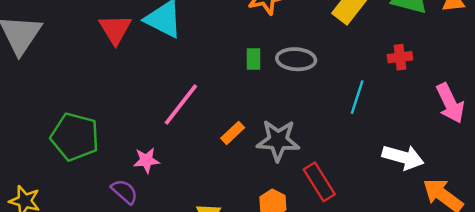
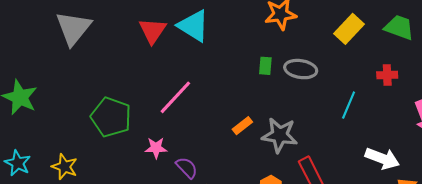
pink line: (181, 104) -> (175, 97), moved
pink star: (146, 160) -> (156, 148), moved
purple semicircle: (124, 192) -> (187, 168), moved

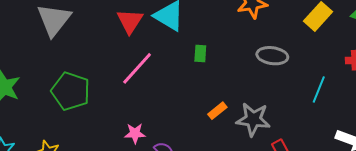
green rectangle: (265, 66) -> (200, 53), moved
pink line: (175, 97) -> (137, 68), moved
green pentagon: (111, 117) -> (71, 91), moved

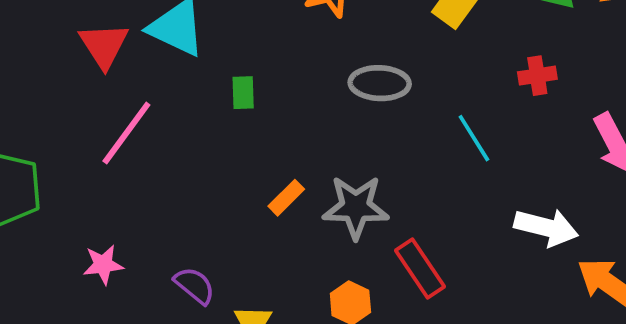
cyan line: (319, 89) -> (474, 138), turned -48
pink star: (135, 133) -> (103, 265), moved

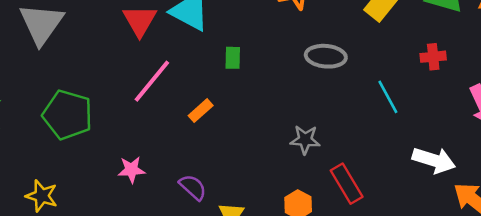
orange rectangle: (286, 198) -> (201, 111), moved
gray star: (356, 207) -> (305, 140), size x0.7

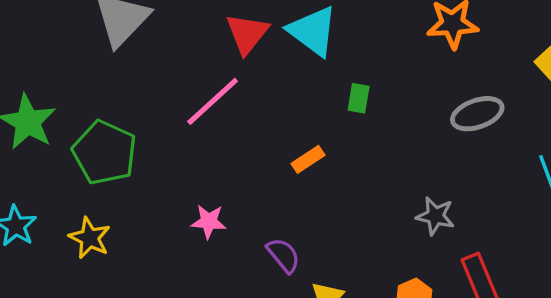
gray ellipse: (326, 56) -> (477, 114), turned -33
pink line: (152, 81) -> (213, 101), moved
green pentagon: (68, 115) -> (105, 153), moved

